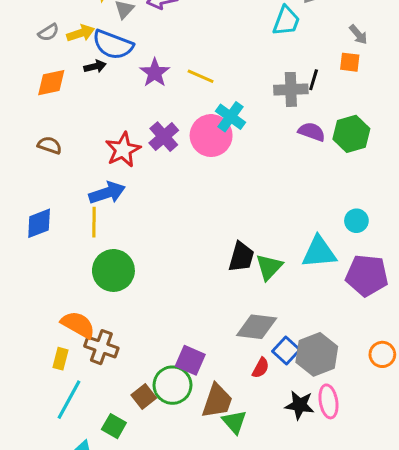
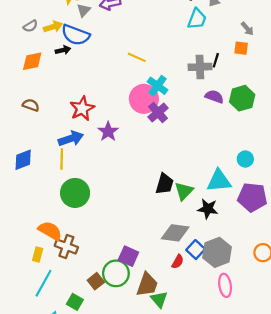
purple star: (155, 73) -> (108, 131), moved
purple cross: (164, 137) -> (158, 112), moved
black star: (300, 405) -> (208, 209), moved

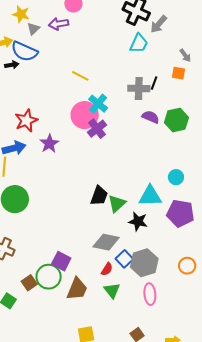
green triangle: (159, 299) -> (112, 290), moved

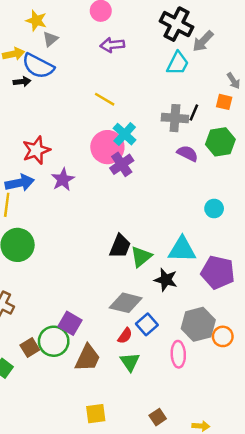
purple arrow: (59, 24) -> (112, 45), moved
green hexagon: (176, 120) -> (220, 142), moved
cyan circle: (176, 177) -> (214, 209), moved
gray hexagon: (144, 263) -> (198, 324), moved
pink ellipse: (150, 294) -> (178, 354), moved

